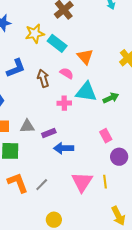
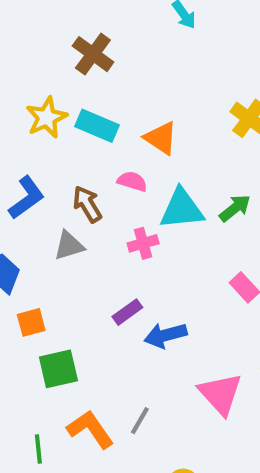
gray triangle: (27, 126) -> (69, 246), moved

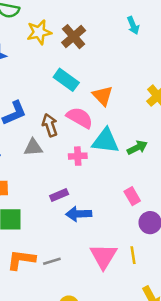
yellow star: (47, 118) -> (39, 32), moved
pink semicircle: (132, 181) -> (80, 118), size x1.5
gray line: (140, 421) -> (52, 261), turned 30
orange L-shape: (90, 429) -> (21, 260), turned -60

